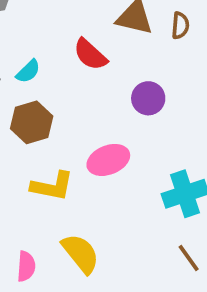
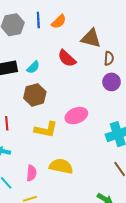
brown semicircle: (180, 25) -> (109, 58), moved
purple circle: (148, 98) -> (112, 82), moved
yellow semicircle: (81, 253) -> (61, 166), turned -40

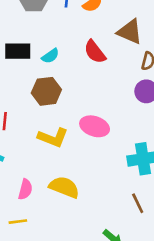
pink ellipse: (76, 116) -> (95, 126), turned 30

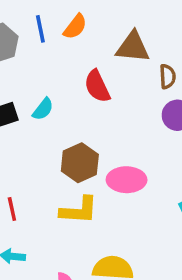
red semicircle: (95, 52) -> (97, 86), turned 30
brown hexagon: (46, 91) -> (80, 163), moved

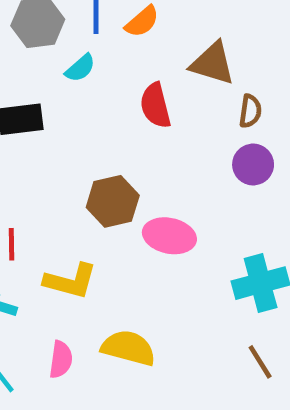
cyan semicircle: (43, 109) -> (80, 68), moved
yellow L-shape: (79, 210) -> (70, 281), moved

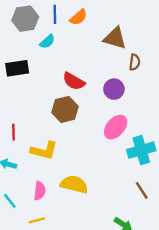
red semicircle: (155, 105) -> (74, 81), moved, turned -45
purple circle: (253, 165) -> (114, 89), moved
pink ellipse: (169, 236) -> (116, 127), moved, turned -60

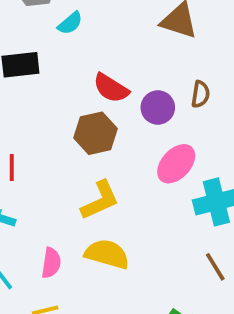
brown semicircle: (135, 62) -> (200, 94), moved
purple circle: (114, 89) -> (158, 108), moved
yellow L-shape: (44, 151) -> (100, 200), moved, turned -40

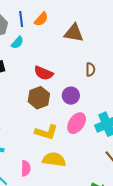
purple circle: (158, 108) -> (71, 96), moved
pink ellipse: (176, 164) -> (77, 123), moved
yellow L-shape: (100, 200) -> (46, 132), turned 50

